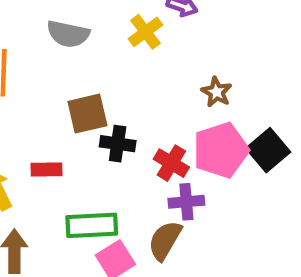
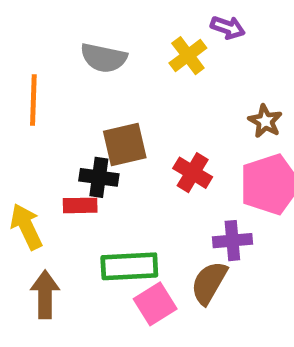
black cross: (118, 144) -> (99, 177), moved
red cross: (171, 163) -> (193, 173), moved

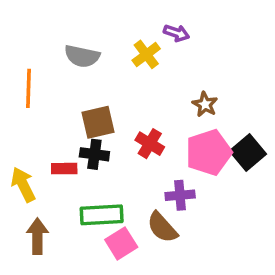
black cross: (99, 177) -> (94, 154), moved
brown semicircle: (209, 283) -> (162, 227), turned -72

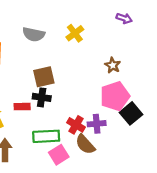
purple arrow: (176, 33) -> (124, 18), moved
red cross: (150, 144) -> (76, 125), moved
black square: (248, 152) -> (131, 113), moved

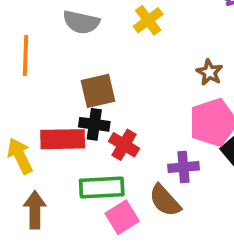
red rectangle: (22, 107) -> (63, 139), size x1.6
red cross: (76, 125) -> (124, 145), moved

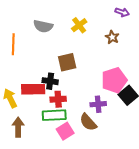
brown star: (209, 72) -> (112, 37), moved
brown square: (98, 91) -> (67, 62), moved
red cross: (124, 145) -> (58, 99), moved, turned -35

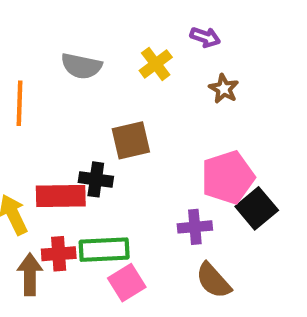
purple arrow: (122, 12) -> (205, 37), moved
red cross: (58, 99) -> (59, 254), moved
brown semicircle: (88, 122) -> (213, 281), moved

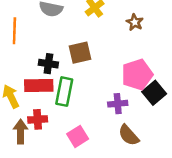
black cross: (96, 179) -> (48, 64), moved
green rectangle: (104, 250) -> (64, 92), moved, turned -76

